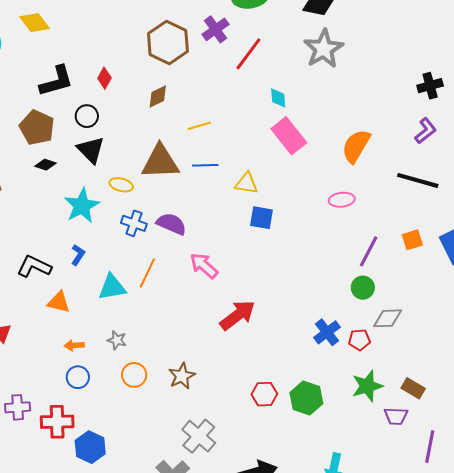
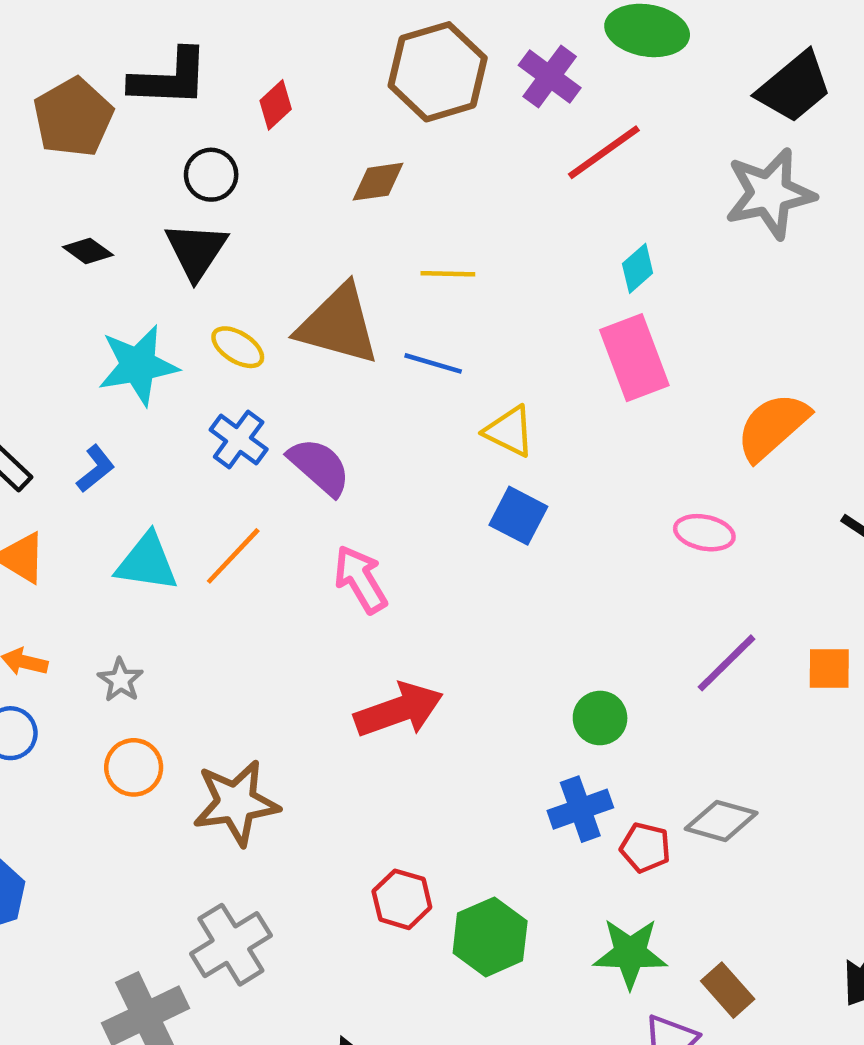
purple cross: (216, 29) -> (550, 77), turned -36
cyan diamond: (278, 98) -> (638, 268), turned 35
brown pentagon: (37, 127) -> (73, 117), moved
green circle: (363, 288) -> (600, 718), moved
brown star: (182, 376) -> (236, 803), size x1.4

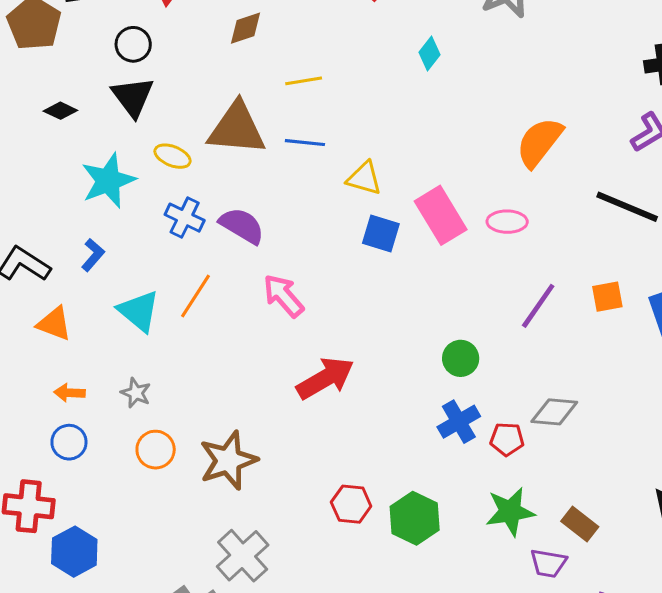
pink rectangle: (634, 358) -> (441, 215), moved
cyan triangle: (147, 562) -> (139, 311), turned 42

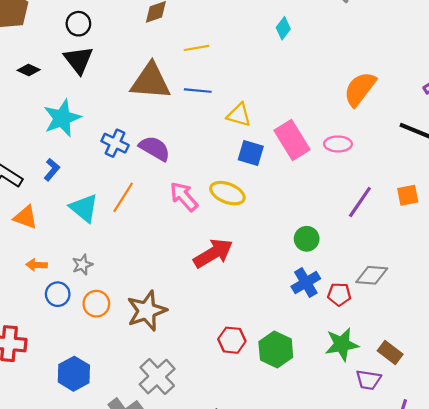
yellow ellipse: (173, 156) -> (227, 193), moved, size x1.4
gray star: (136, 393) -> (82, 265), turned 30
blue circle: (69, 442) -> (58, 294), moved
blue hexagon: (74, 552) -> (74, 374), moved

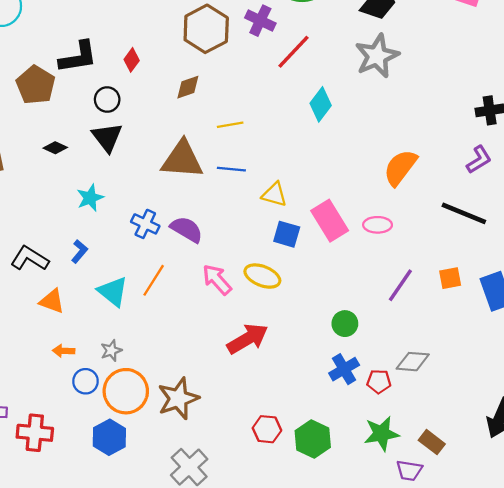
cyan diamond: (283, 28) -> (321, 104), size x1.4
cyan star: (62, 118) -> (90, 198), size x0.7
orange circle: (96, 304) -> (126, 391), size x1.6
blue hexagon: (74, 374) -> (109, 437), moved

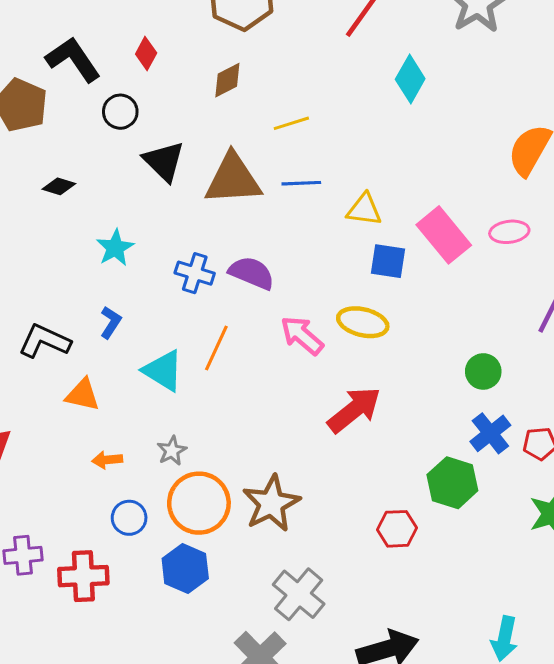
black L-shape: (78, 57) -> (73, 59), turned -108
black triangle: (107, 137) -> (164, 161), moved
blue circle: (85, 381) -> (129, 518), moved
green hexagon: (313, 439) -> (452, 483), moved

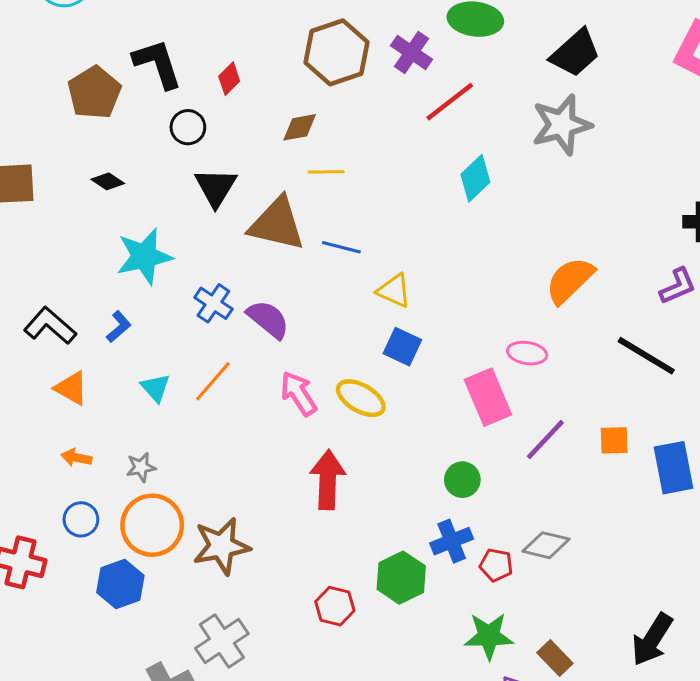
yellow line: (291, 123) -> (326, 172), moved
pink rectangle: (444, 235) -> (488, 397), moved
cyan star: (115, 248) -> (144, 256), size x1.5
cyan triangle: (163, 371) -> (155, 388), size x0.7
red arrow: (354, 410) -> (328, 480), turned -66

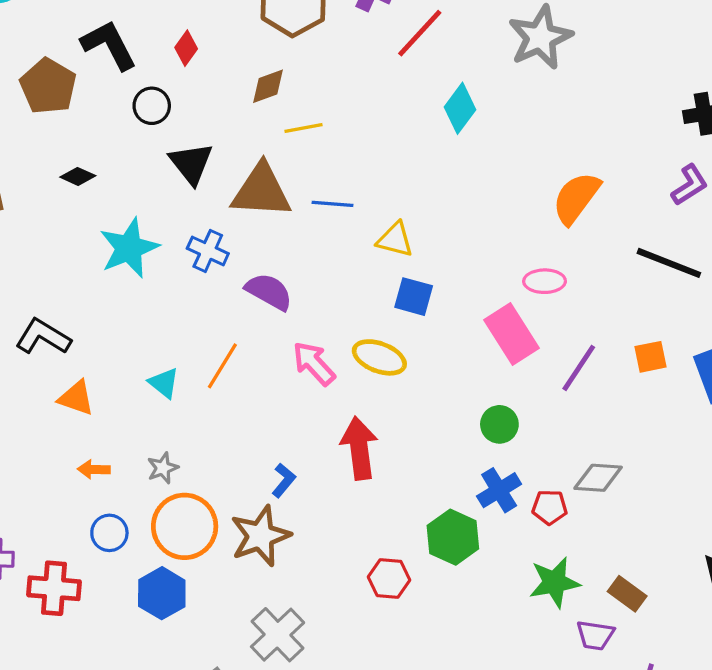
blue cross: (213, 303) -> (208, 251), moved
blue L-shape: (119, 327) -> (284, 480), moved

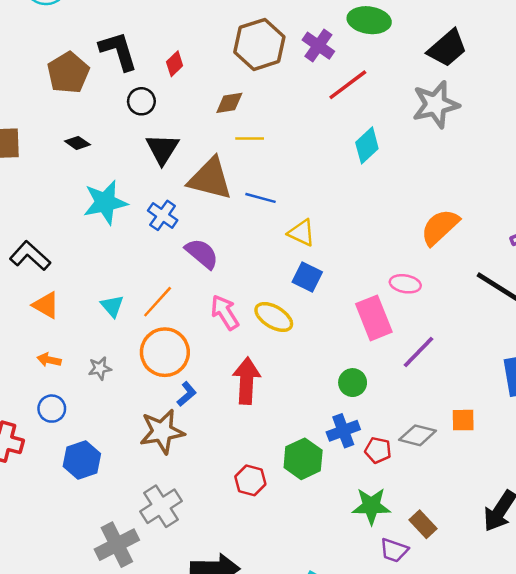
orange square: (651, 357) -> (463, 420), moved
orange circle: (185, 526) -> (165, 352), moved

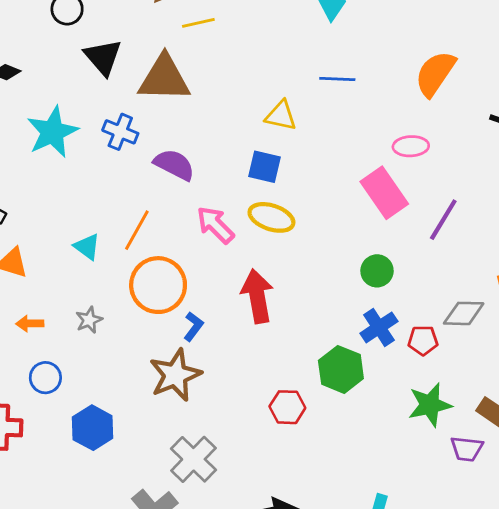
blue line: (260, 198) -> (337, 79), moved
blue square: (307, 277) -> (264, 167), moved

